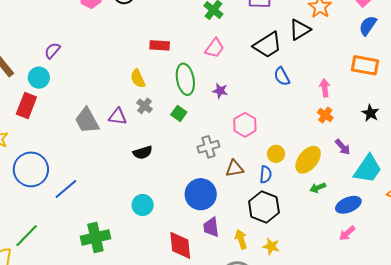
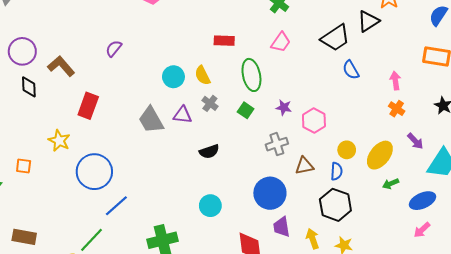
cyan circle: (39, 78) -> (173, 77), moved
purple star: (220, 91) -> (284, 108), moved
blue line: (66, 189) -> (116, 206), moved

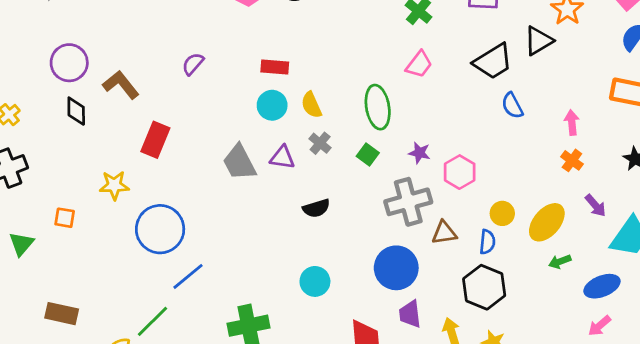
red rectangle: (224, 41) -> (275, 67), moved
yellow star: (59, 141) -> (114, 185), turned -30
gray cross: (277, 144) -> (408, 202), size x1.5

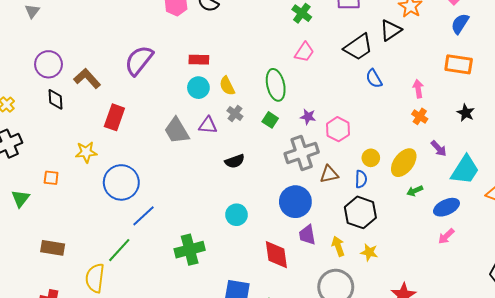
purple semicircle: (193, 64) -> (139, 60), size x1.8

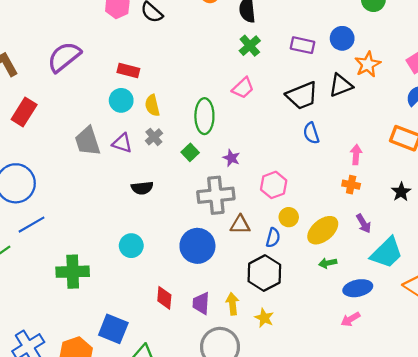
orange cross: (420, 116) -> (351, 185), turned -35
pink hexagon: (338, 129) -> (274, 185), moved
purple trapezoid: (307, 235) -> (201, 303), moved
red diamond: (276, 255) -> (164, 298), size x0.7

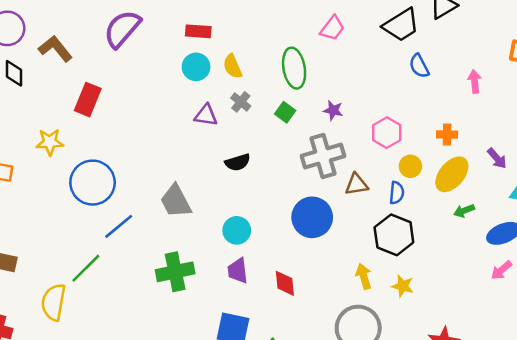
gray trapezoid: (88, 141) -> (176, 201), moved
orange cross: (351, 185) -> (447, 134), moved
purple trapezoid: (201, 303) -> (238, 271), moved

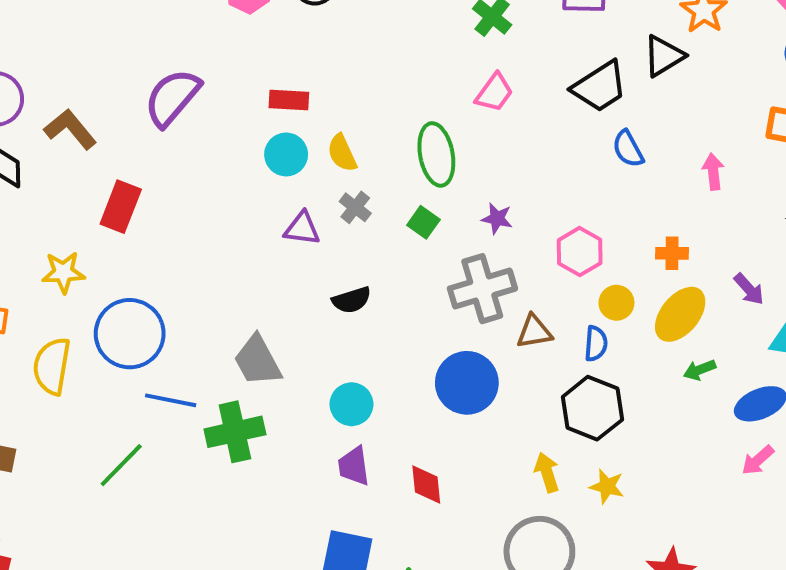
blue line: (119, 226) -> (171, 400), turned 52
green cross: (175, 272) -> (235, 432), moved
yellow semicircle: (53, 302) -> (52, 366), moved

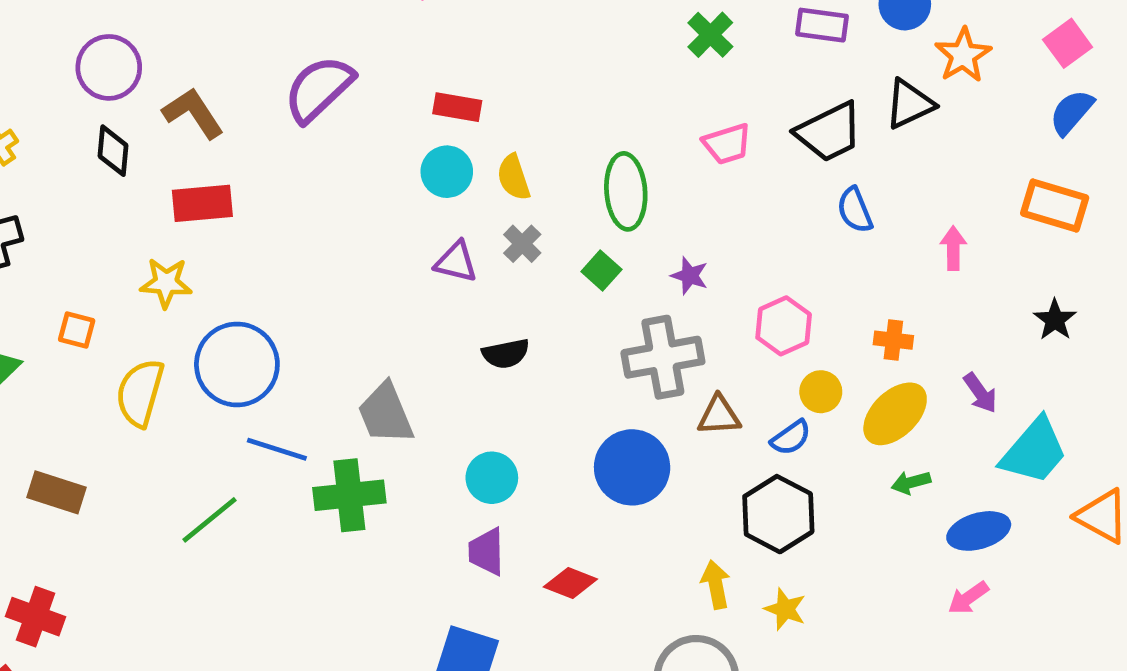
pink trapezoid: (494, 93) -> (727, 144), moved, turned 30
red rectangle: (121, 207) -> (202, 203), moved, turned 57
blue semicircle: (596, 344) -> (791, 438), turned 44
red diamond: (426, 484) -> (570, 583), turned -69

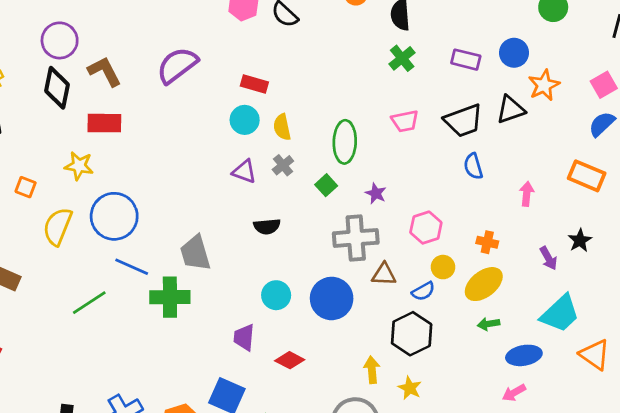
black diamond: (113, 151) -> (57, 88), size x1.4
purple arrow: (980, 393) -> (548, 258), moved
cyan circle: (492, 478) -> (276, 295), moved

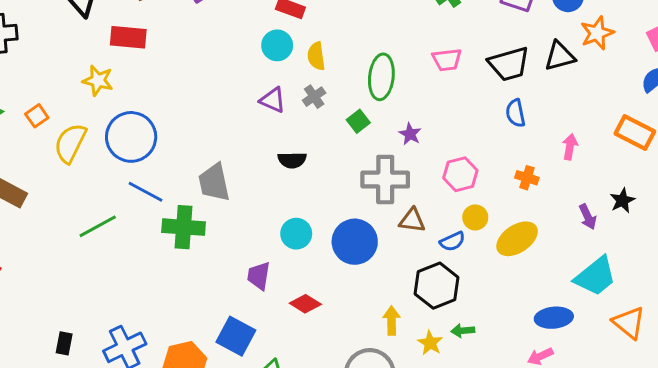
orange square: (26, 187) -> (37, 116), moved, turned 30
orange cross: (487, 242) -> (527, 178), moved
green arrow: (489, 324) -> (463, 331), moved

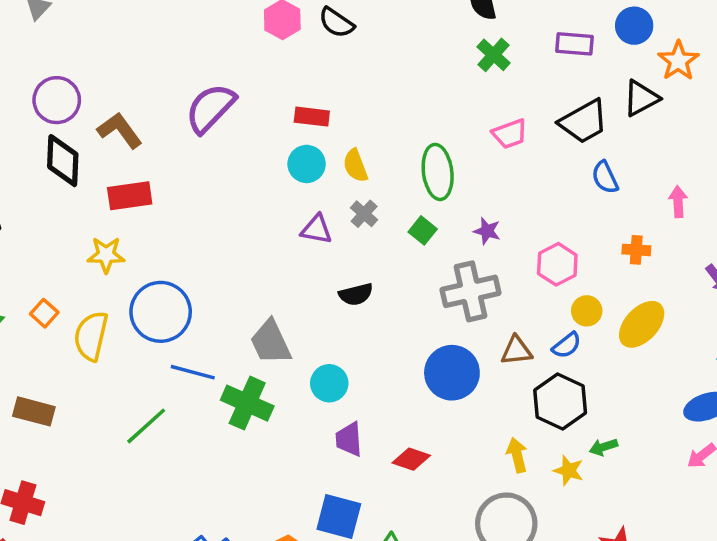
brown triangle: (412, 220) -> (517, 351), moved
green cross: (184, 227) -> (247, 403), turned 33
cyan circle: (296, 234) -> (329, 383), moved

